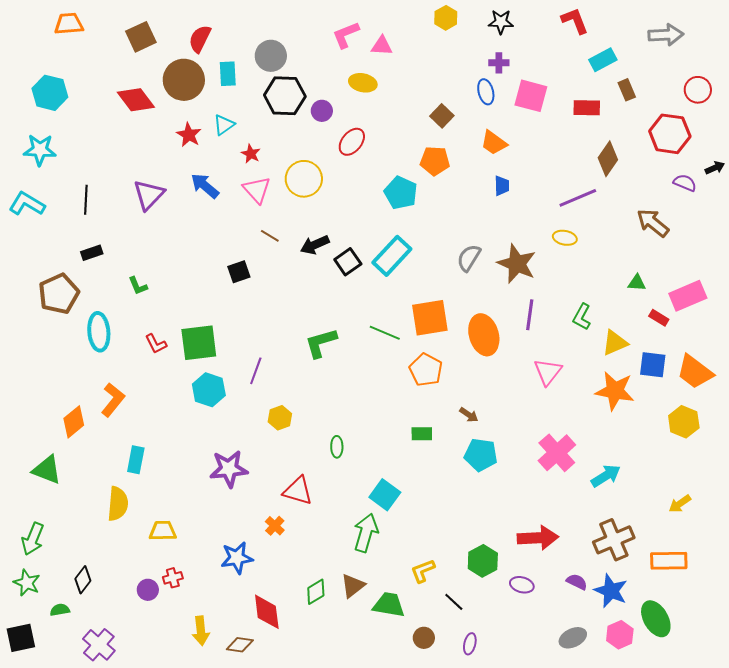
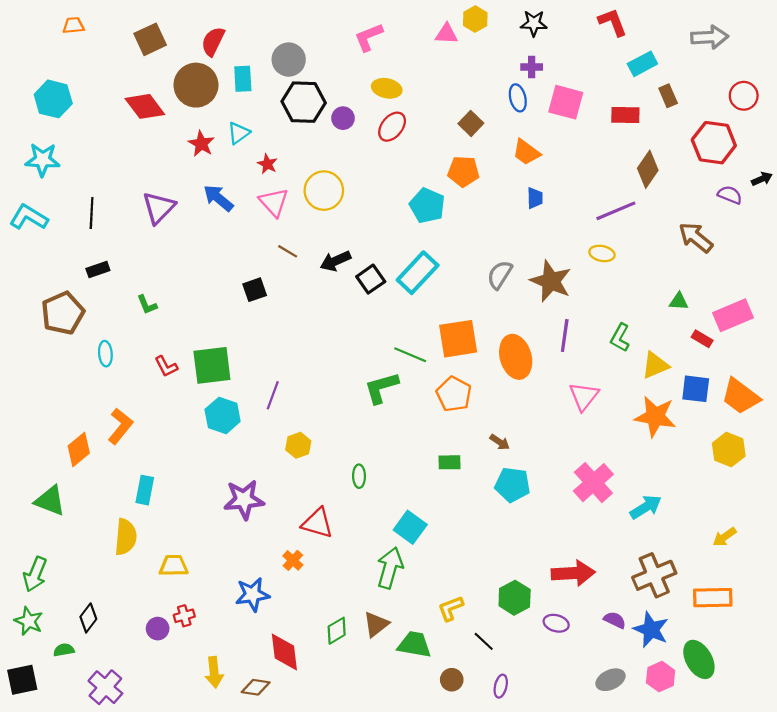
orange trapezoid: (69, 24) -> (73, 25), size x0.7
pink triangle: (382, 46) -> (446, 34), moved
red ellipse: (352, 142) -> (392, 127), moved
cyan ellipse: (99, 332) -> (105, 354), size x0.6
green L-shape: (321, 343) -> (381, 388), moved

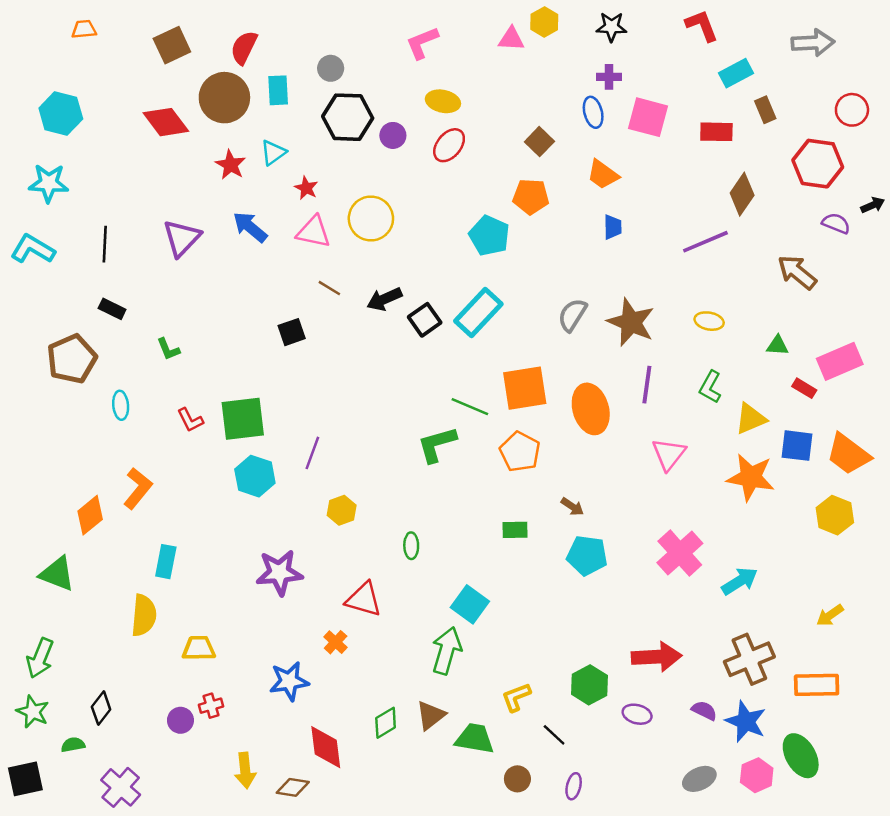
gray circle: (289, 60) -> (331, 68), size x0.7
pink triangle: (274, 202) -> (314, 232), turned -36
yellow ellipse: (602, 253) -> (709, 321), moved
black rectangle: (98, 269) -> (112, 309), turned 45

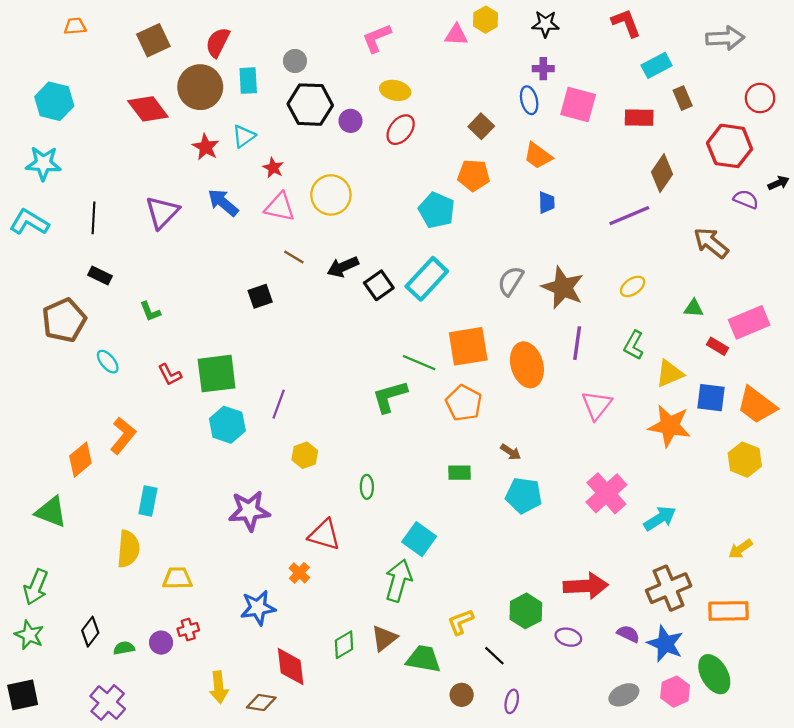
yellow ellipse: (709, 321) -> (633, 286), turned -45
cyan ellipse: (121, 405) -> (108, 362), turned -35
green semicircle: (73, 745) -> (124, 648), moved

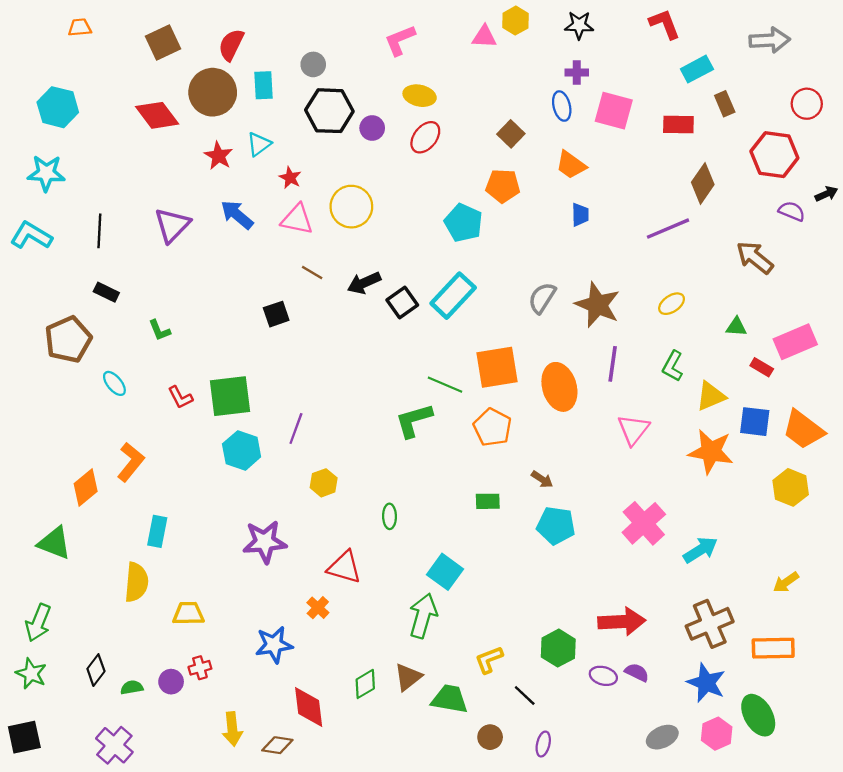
purple semicircle: (628, 634) -> (637, 672), moved

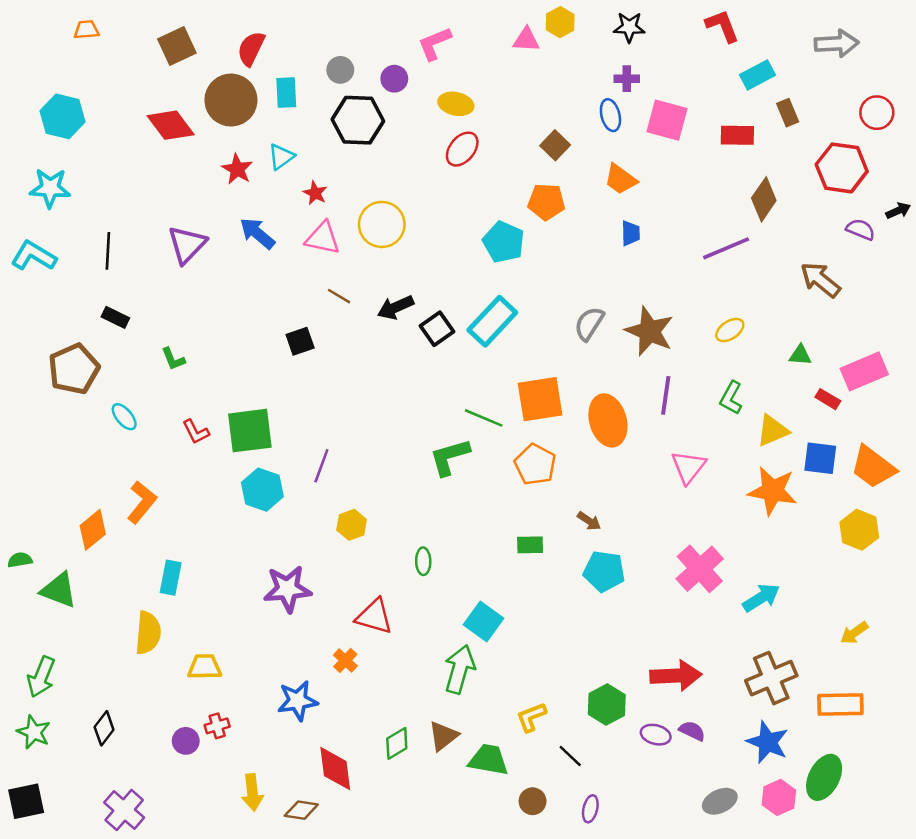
purple circle: (372, 128) -> (394, 79), moved
green semicircle: (132, 687) -> (20, 560), moved
green ellipse: (758, 715) -> (824, 777), turned 57

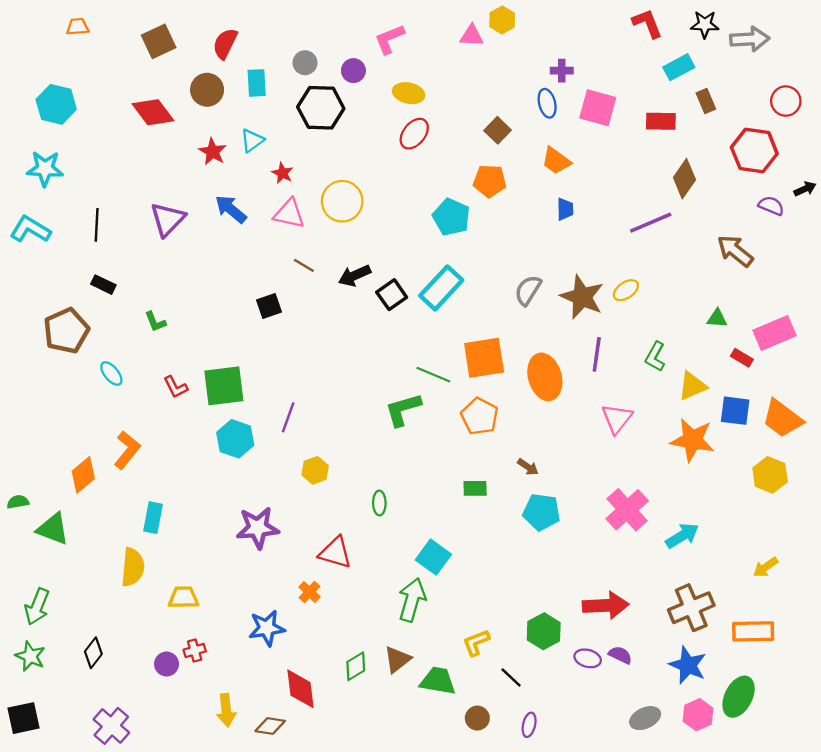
black star: (629, 27) -> (705, 24), moved
brown circle: (231, 100) -> (207, 90), size x0.7
yellow ellipse: (730, 330) -> (626, 290), moved

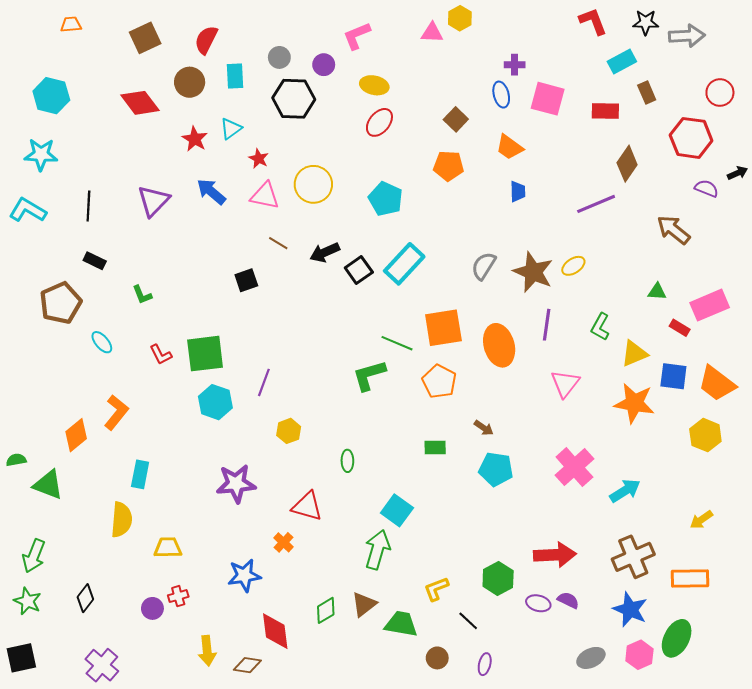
cyan pentagon: (451, 217) -> (386, 199), moved

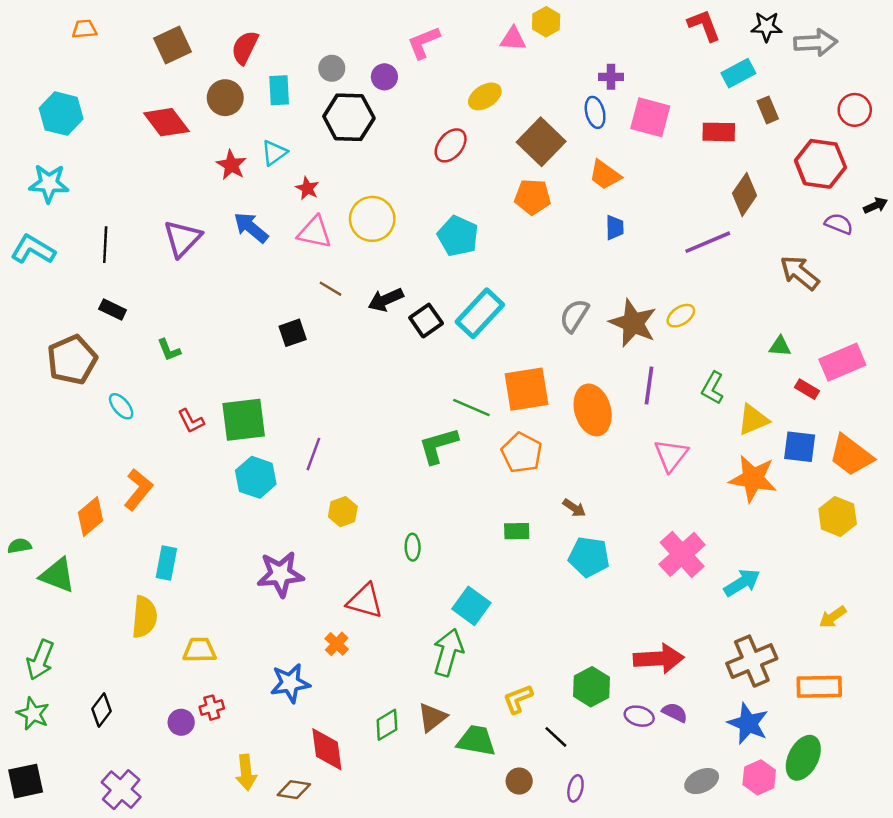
yellow ellipse: (374, 85) -> (485, 96), moved, turned -44
brown square: (456, 119) -> (541, 142), size x1.6

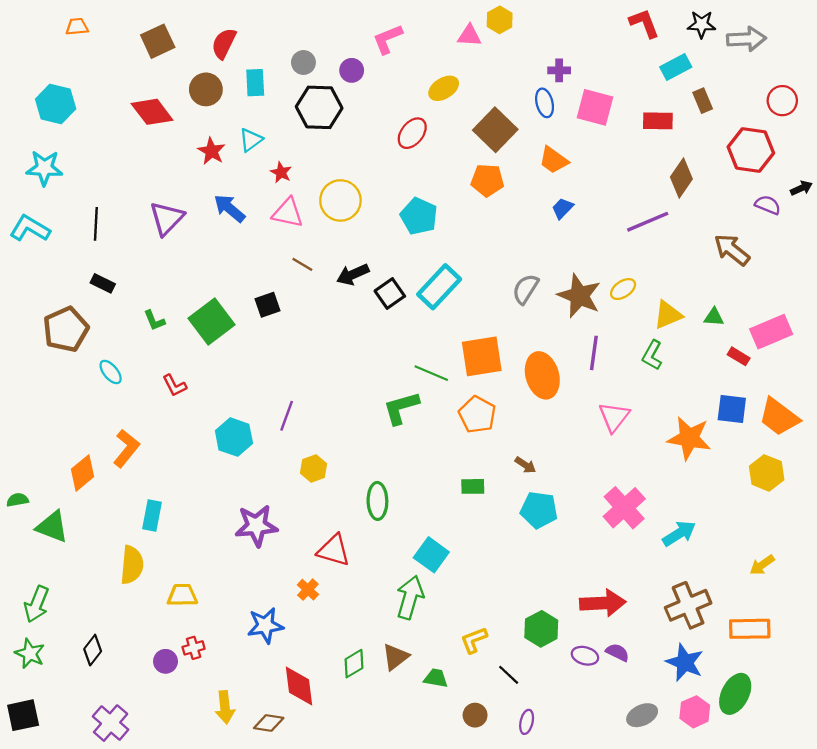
blue trapezoid: (615, 227) -> (562, 208), turned -135
green square: (244, 420) -> (211, 322), moved, turned -30
yellow triangle: (753, 420) -> (668, 315), moved
green ellipse: (413, 547) -> (377, 501), size x1.5
green trapezoid: (476, 741) -> (436, 678), size x0.7

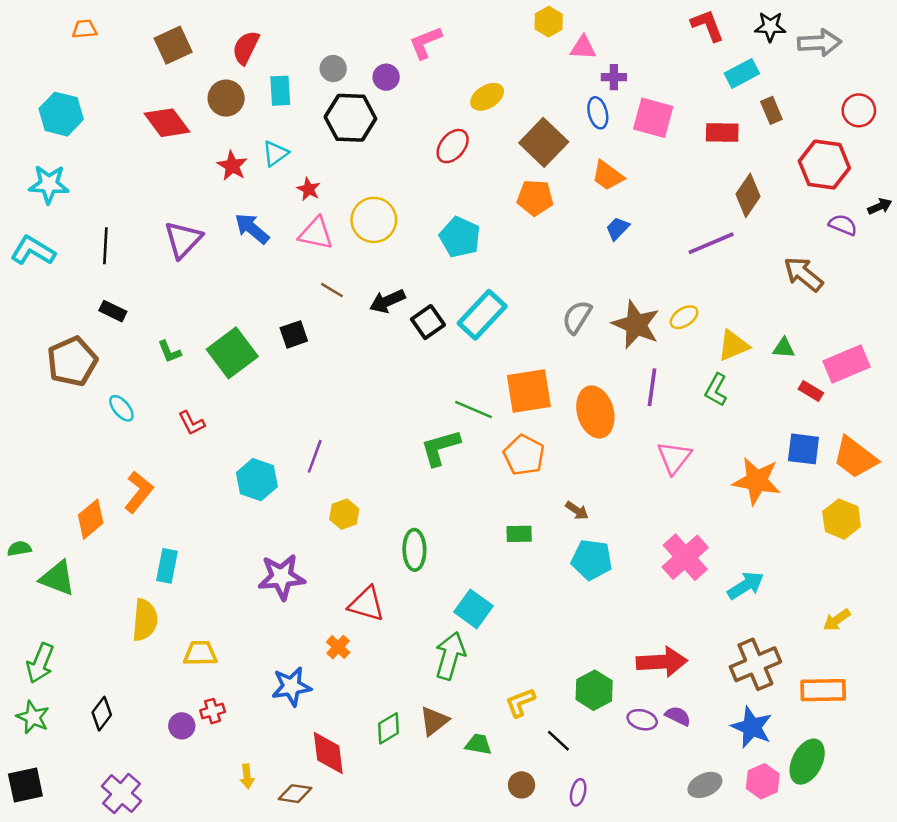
pink triangle: (469, 36) -> (583, 48), moved
yellow arrow: (225, 707) -> (247, 776), size x0.7

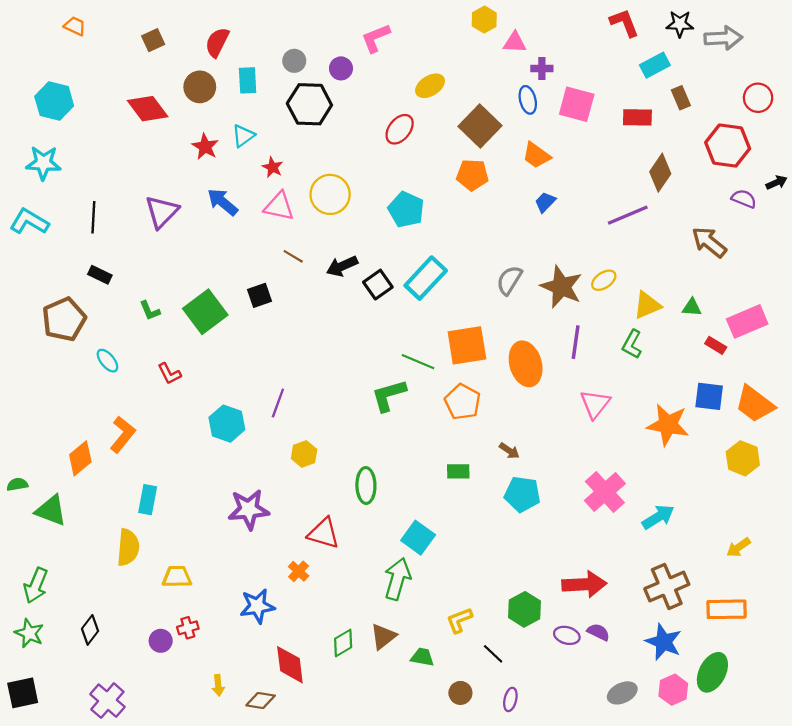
orange trapezoid: (85, 29) -> (75, 26), turned 30
brown square: (173, 45) -> (153, 40), size x0.7

